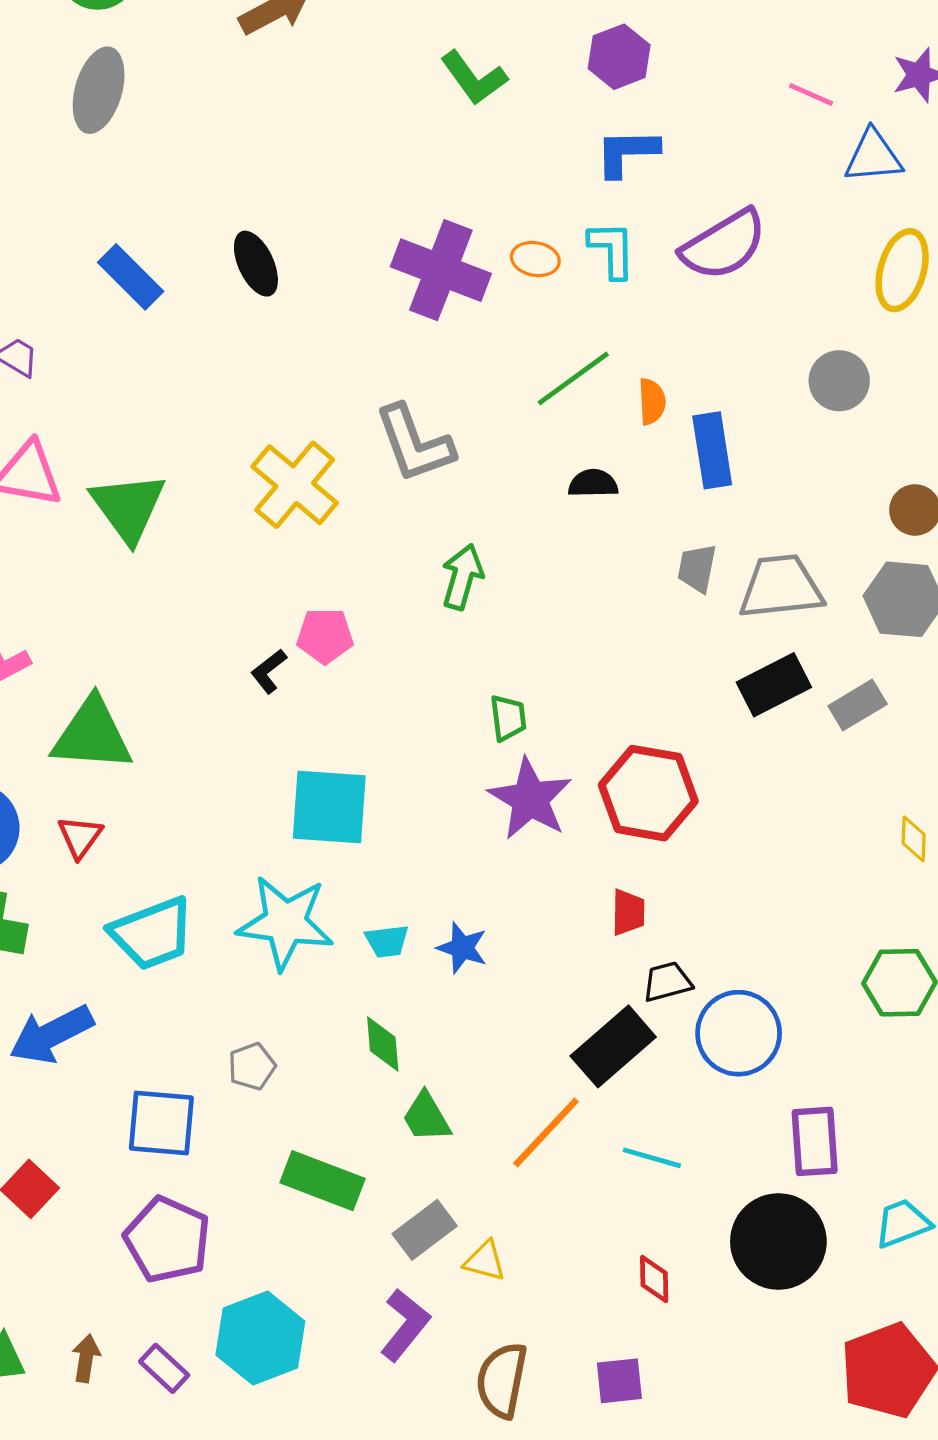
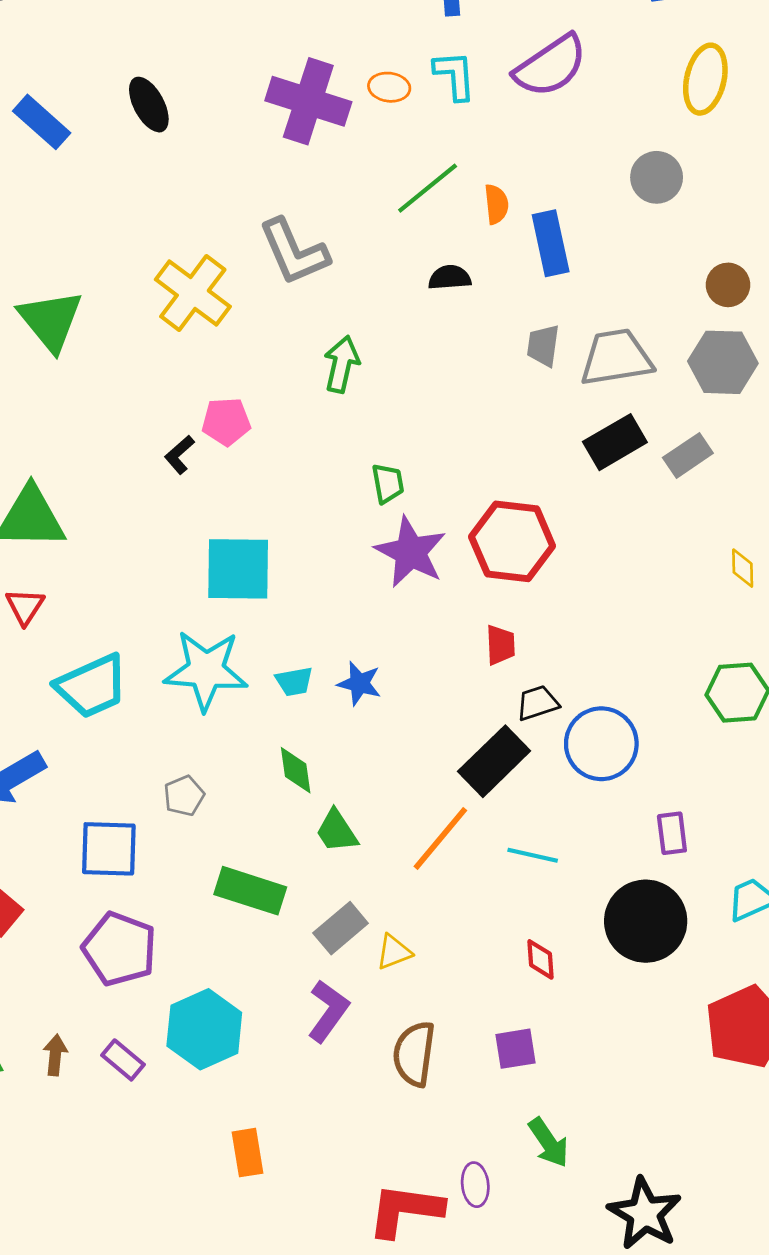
purple rectangle: (815, 1141) -> (672, 833), size x0.7
yellow triangle: (485, 1261) -> (394, 952), turned -33

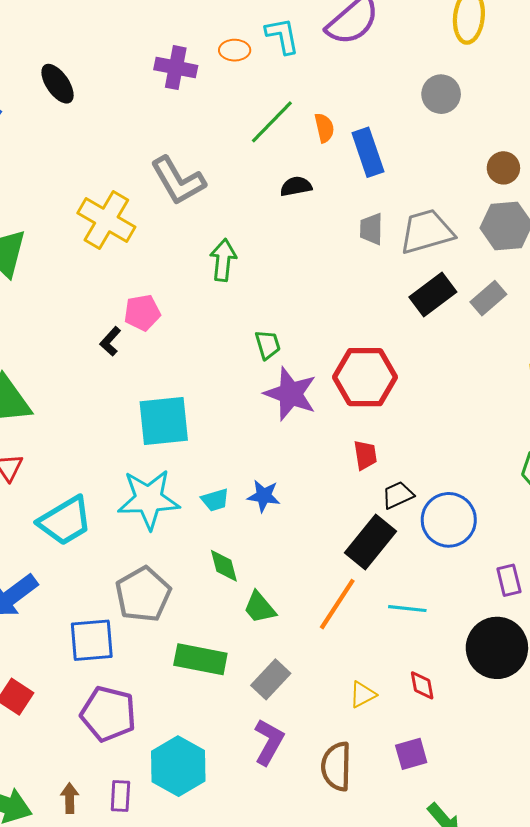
purple cross: (308, 101) -> (176, 68), size x0.7
gray pentagon: (184, 796) -> (143, 594), size x1.8
yellow triangle: (394, 952) -> (363, 695), moved
purple rectangle: (123, 1060) -> (120, 796), turned 60

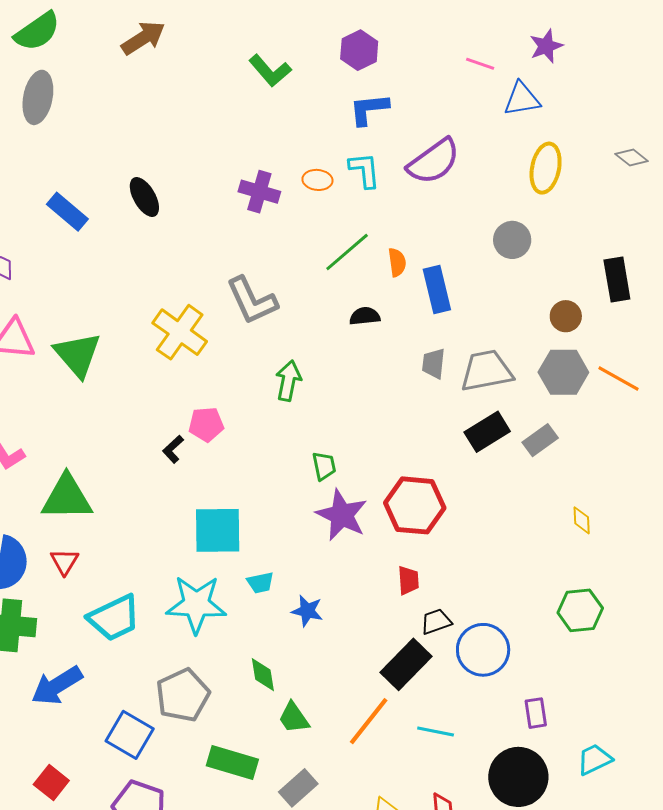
cyan trapezoid: (215, 500) -> (260, 583), moved
blue square: (92, 640) -> (130, 735), turned 30

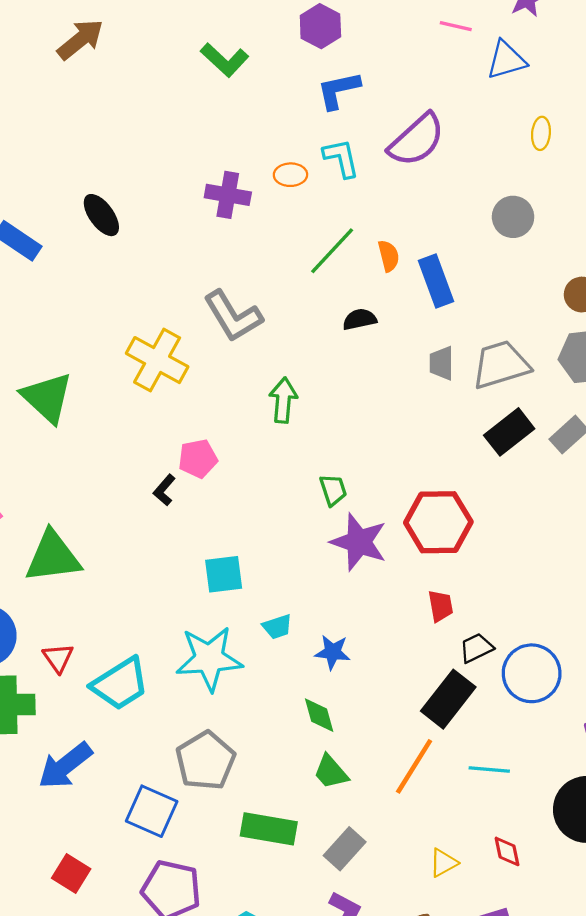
yellow ellipse: (546, 168) -> (541, 133), size x0.6
cyan square: (218, 530) -> (224, 574), size x0.7
red triangle: (64, 562) -> (58, 658), moved
green diamond: (263, 675) -> (319, 715), moved

